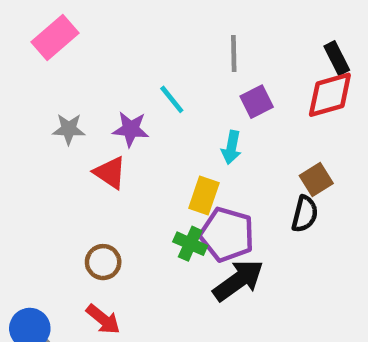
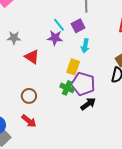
purple square: (257, 102) -> (78, 26), moved
purple star: (131, 129) -> (55, 38), moved
black arrow: (238, 280) -> (88, 104), size x0.7

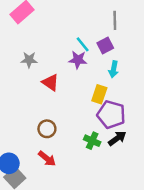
green cross: (67, 88) -> (92, 141), moved

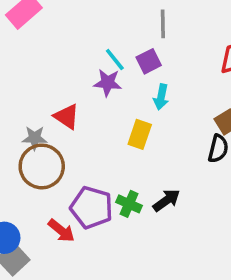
gray star: (29, 60) -> (35, 138), moved
purple pentagon: (111, 115) -> (92, 207), moved
brown circle: (47, 129) -> (42, 166), moved, size x1.6

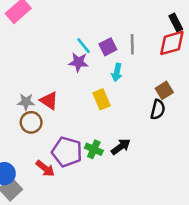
gray line: (163, 24) -> (132, 44), moved
red triangle: (67, 117) -> (49, 101), moved
yellow rectangle: (140, 134) -> (102, 99), turned -42
brown circle: (42, 166) -> (31, 122), size x0.7

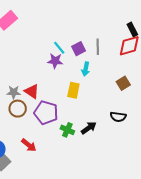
yellow rectangle: (102, 99) -> (73, 90), turned 35
black semicircle: (158, 110) -> (118, 117), moved, turned 84
purple pentagon: (67, 152) -> (46, 113), moved

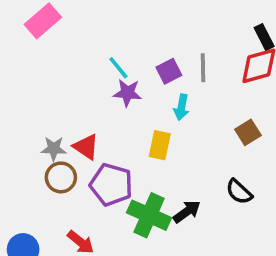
cyan line: (59, 48) -> (118, 68), moved
black semicircle: (118, 117) -> (239, 192), turned 35
green cross: (67, 130) -> (149, 215), size x1.6

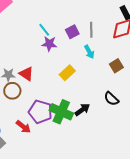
cyan arrow: (181, 107) -> (89, 52), moved, turned -40
yellow rectangle: (160, 145) -> (67, 73), turned 35
purple pentagon: (111, 185) -> (40, 112), moved

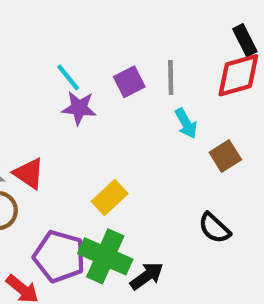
cyan arrow: (89, 52) -> (186, 123), moved
yellow rectangle: (67, 73) -> (110, 197), moved
black arrow: (82, 110) -> (147, 276), moved

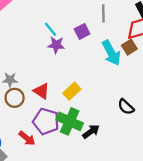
gray line: (171, 77) -> (103, 13), moved
cyan arrow: (186, 123) -> (111, 53), size x1.6
brown square: (225, 156) -> (129, 47), moved
red triangle: (29, 173) -> (42, 91), moved

